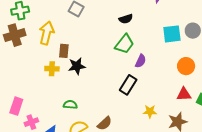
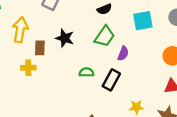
cyan square: (172, 34) -> (143, 21), moved
black star: (77, 66) -> (65, 38), moved, turned 30
green semicircle: (70, 105) -> (86, 72), moved

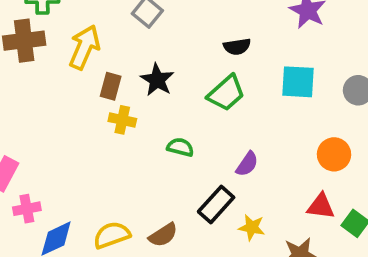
purple semicircle: (123, 53) -> (247, 164), moved
yellow cross: (28, 68) -> (122, 120), moved
black rectangle: (111, 80) -> (216, 204), moved

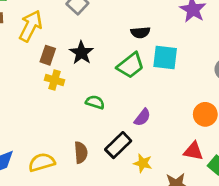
cyan square: (298, 82) -> (165, 58), moved
brown semicircle: (163, 235) -> (81, 152), moved, turned -65

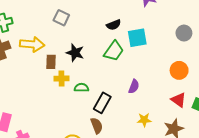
yellow arrow: (31, 26) -> (32, 44), turned 85
green semicircle: (95, 102) -> (81, 88), moved
black rectangle: (118, 145) -> (102, 103), moved
red triangle: (193, 151) -> (179, 100), turned 42

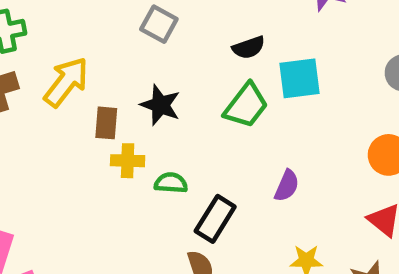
gray square: (61, 18) -> (159, 24), moved
yellow arrow: (32, 44) -> (66, 82), turned -60

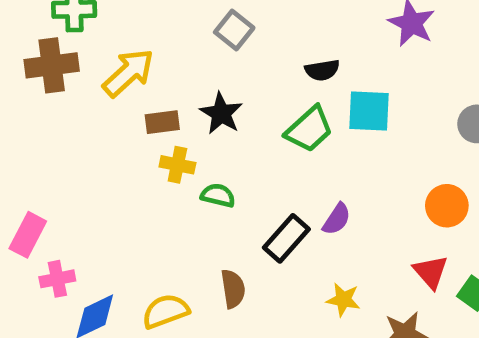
brown rectangle: (106, 123) -> (162, 122), turned 68
black rectangle: (215, 219) -> (286, 238), moved

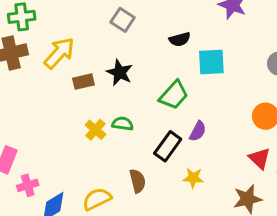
green trapezoid: (309, 129) -> (174, 95), moved
yellow cross: (177, 165) -> (95, 130), moved, turned 35
yellow star: (343, 300) -> (193, 178), moved

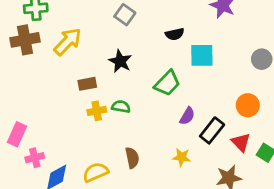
brown rectangle: (83, 82) -> (87, 84), moved
yellow cross: (95, 130) -> (97, 111), turned 36
black rectangle: (168, 146) -> (212, 130), moved

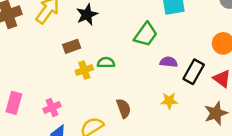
black star: (120, 61) -> (87, 15), moved, turned 30
purple semicircle: (187, 116) -> (169, 62), turned -105
pink cross: (35, 158) -> (52, 107), moved

